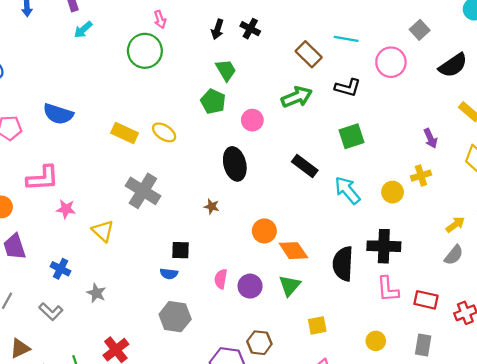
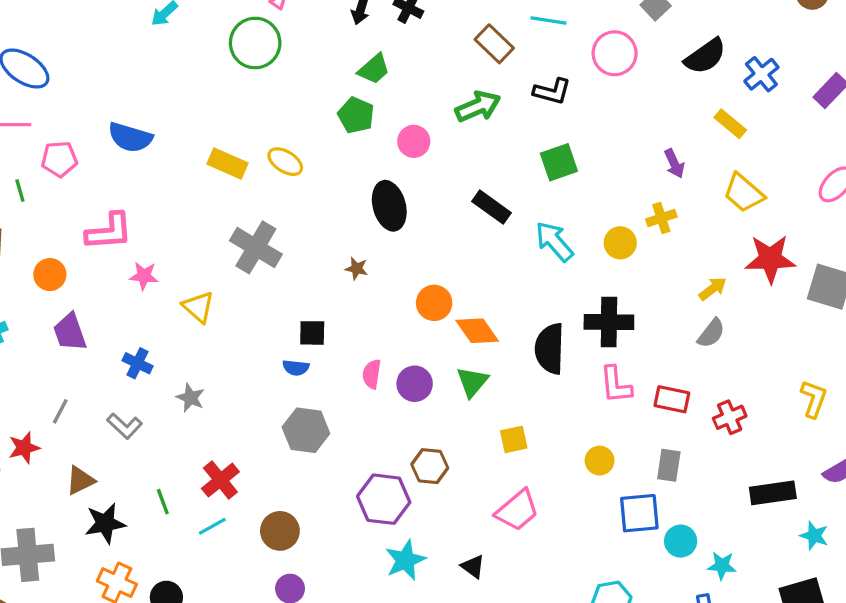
green trapezoid: (226, 70) -> (374, 69), turned 80

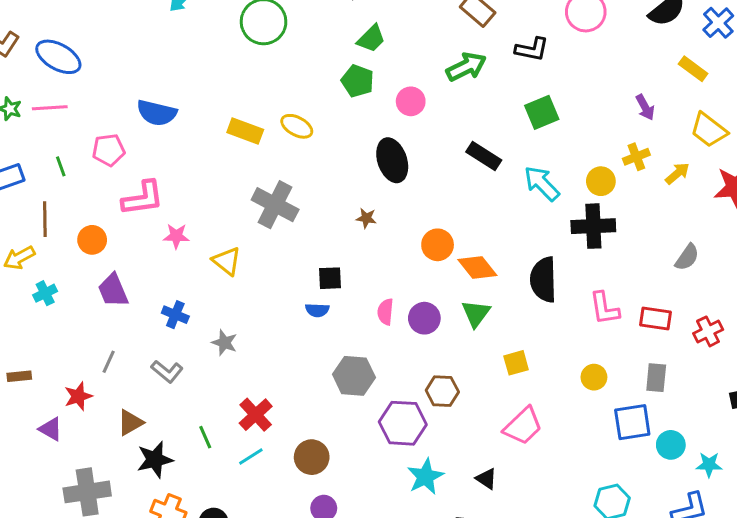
pink pentagon: (59, 159) -> (109, 150), moved
yellow arrow: (713, 289) -> (677, 173), moved
black cross: (609, 322) -> (593, 226), moved
gray hexagon: (306, 430) -> (354, 376), moved

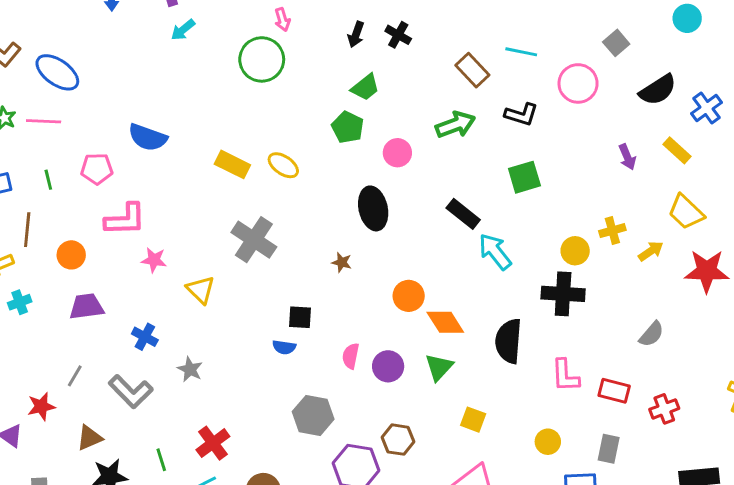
purple arrow: (645, 107) -> (627, 157), moved
cyan arrow: (542, 183) -> (495, 252), moved
purple trapezoid: (113, 290) -> (86, 307), turned 99
yellow square: (516, 363) -> (473, 420), turned 30
gray L-shape: (167, 371) -> (131, 391), size x1.4

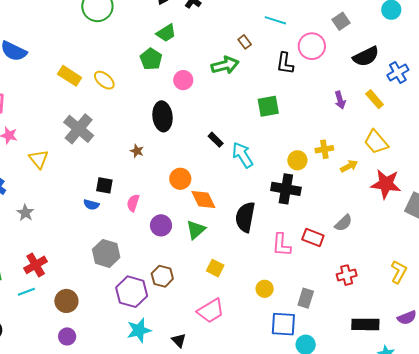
brown rectangle: (472, 70) -> (245, 42), moved, size x0.6
black L-shape: (521, 114) -> (285, 63), moved, turned 75
black rectangle: (463, 214) -> (216, 140), moved, size x0.7
pink semicircle: (351, 356) -> (133, 203), moved
red rectangle: (614, 391) -> (313, 238), moved

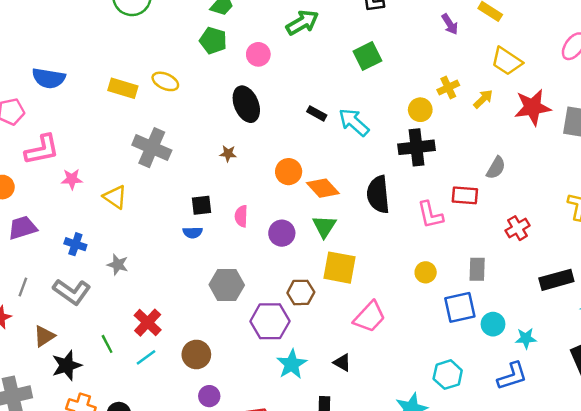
yellow square: (215, 268) -> (340, 268), moved, size x1.6

